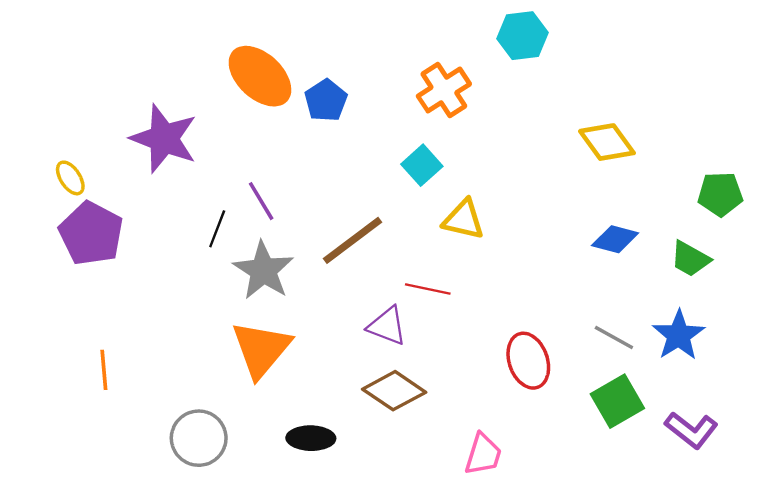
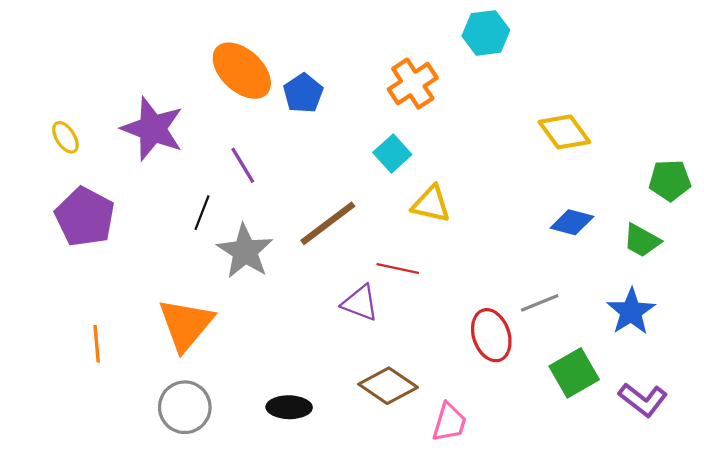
yellow ellipse: (70, 178) -> (65, 137), moved
purple line: (261, 201) -> (243, 165), moved
gray line: (614, 338) -> (540, 303), moved, turned -51
orange triangle: (261, 349) -> (186, 324), moved
brown diamond: (394, 391) -> (388, 386), moved

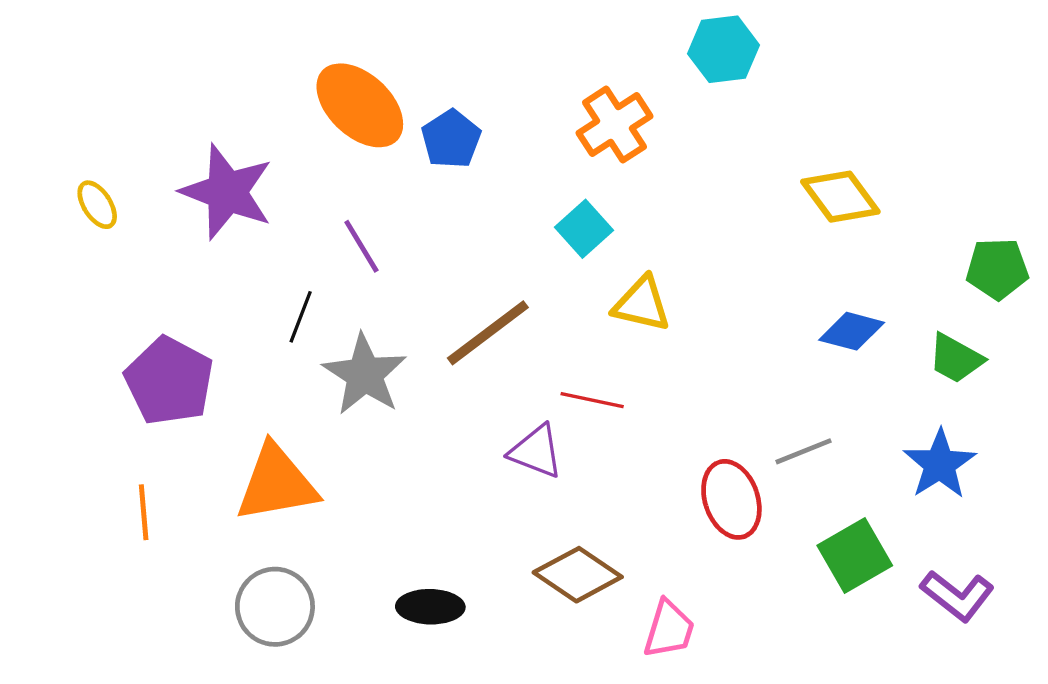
purple pentagon: (85, 217) -> (169, 381), moved
orange triangle: (186, 324) -> (277, 483), turned 40

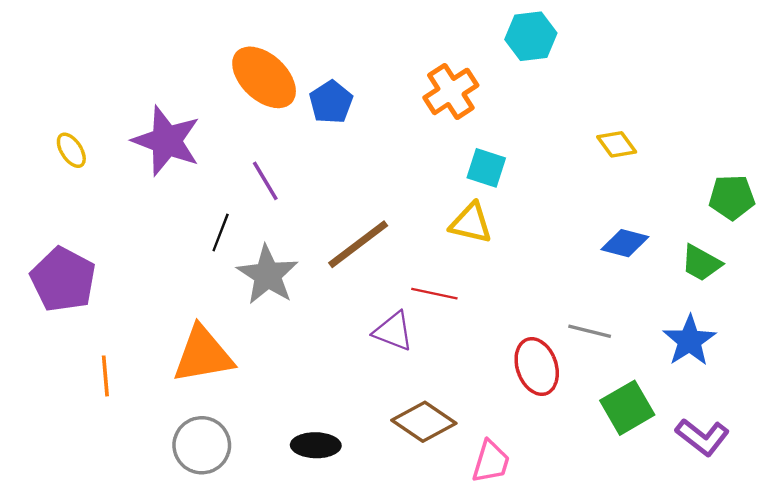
yellow diamond: (840, 197) -> (617, 144), size x0.7
cyan square: (584, 229) -> (486, 168), moved, turned -30
purple pentagon: (169, 381) -> (63, 280), moved
gray line: (804, 451) -> (590, 331), turned 36

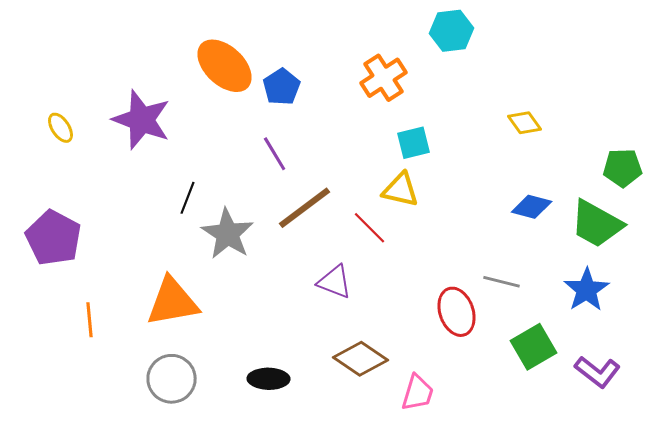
cyan square: (486, 168) -> (414, 143), turned -32
purple line: (265, 181) -> (275, 154), moved
green trapezoid: (701, 263) -> (597, 224), size x1.5
red line: (434, 294) -> (370, 228), moved, turned 33

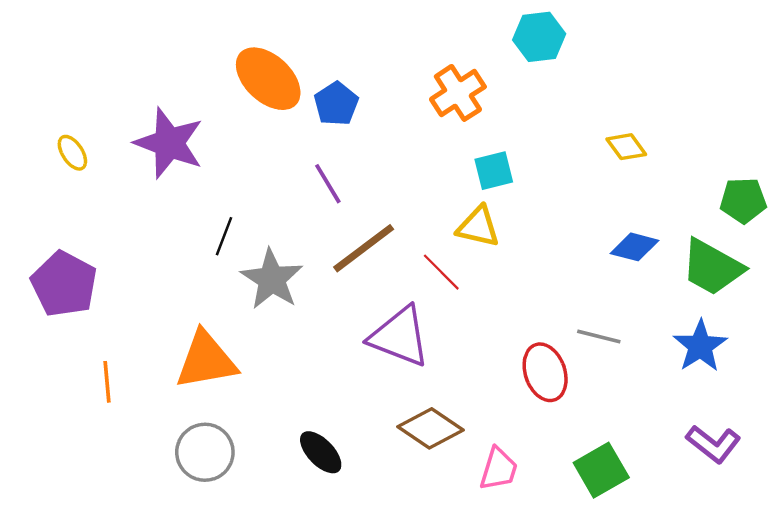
purple triangle: (335, 282) -> (399, 336), size x1.5
green square: (534, 347) -> (601, 470), moved
black ellipse: (269, 379) -> (321, 452), turned 45

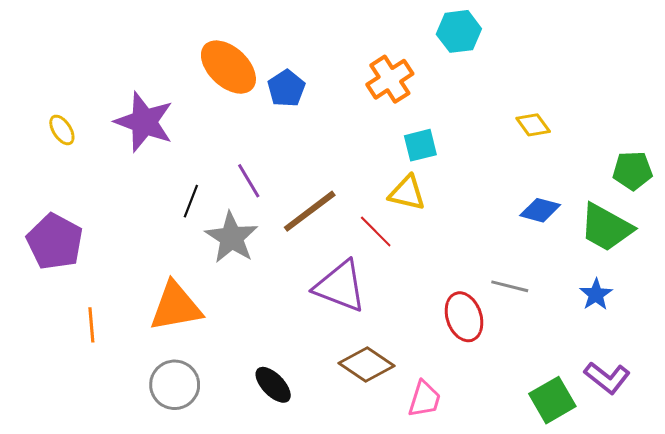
purple line: (328, 184) -> (249, 181), moved
blue star: (700, 346) -> (596, 294), size x0.7
green square: (601, 470) -> (552, 400), moved

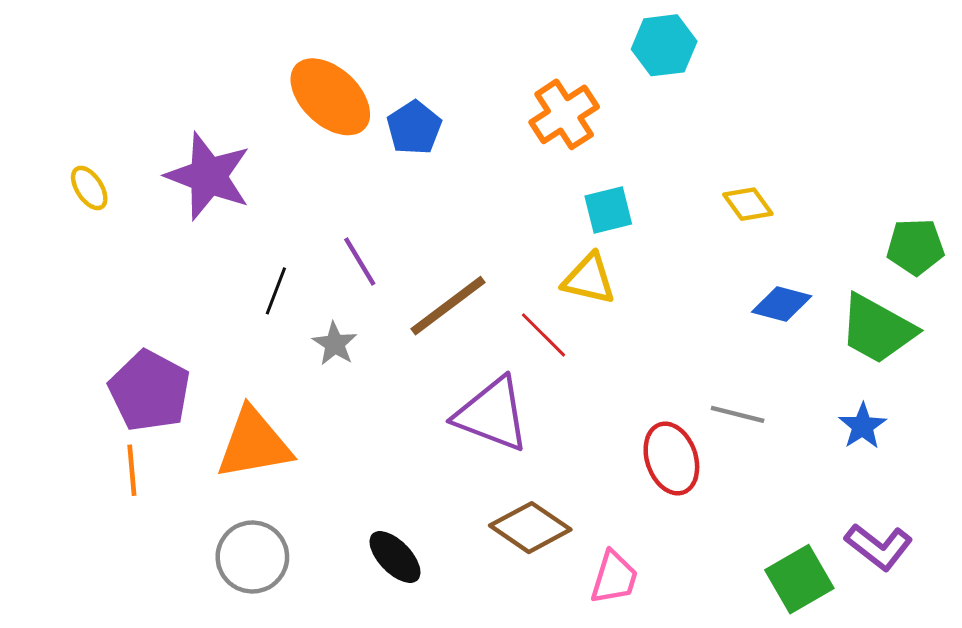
yellow diamond: (533, 125) -> (748, 204), moved
gray star: (231, 238) -> (335, 344), size x0.6
purple pentagon: (55, 242) -> (149, 391), moved

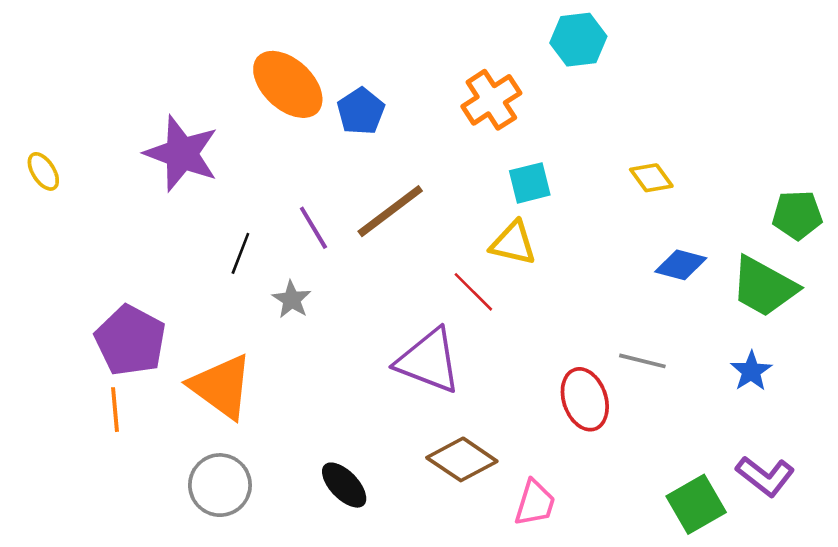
yellow ellipse: (89, 188) -> (43, 171), moved
brown line: (448, 306) -> (390, 211), moved
orange triangle: (254, 444) -> (221, 386), turned 46

